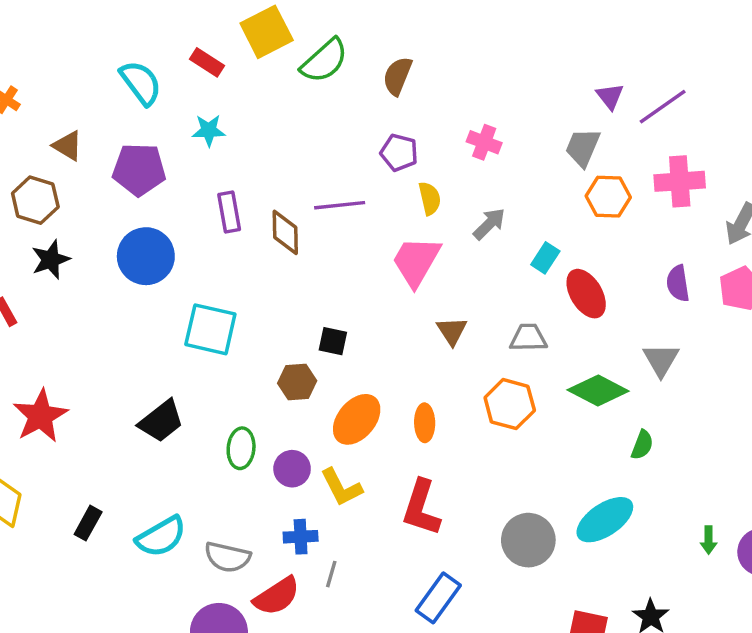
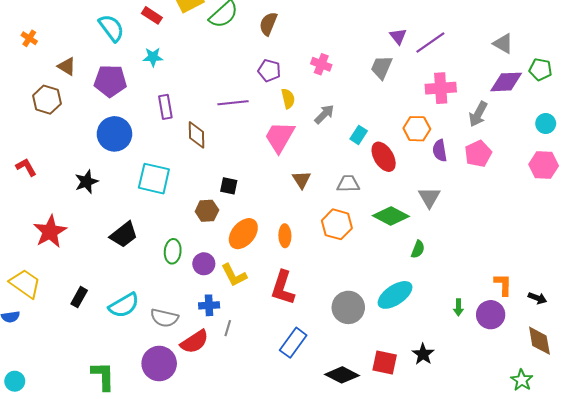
orange hexagon: (608, 197) -> (417, 129), moved
brown diamond: (285, 232) -> (197, 135), moved
black star: (51, 260) -> (86, 182), moved

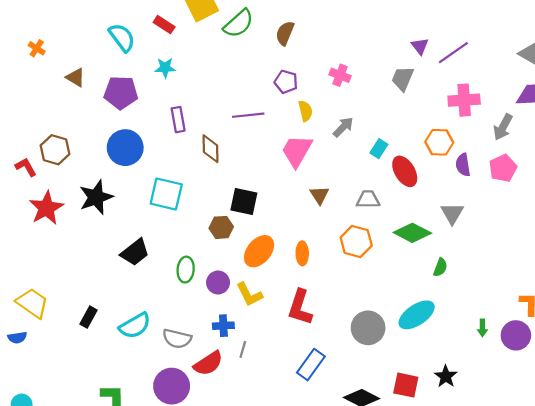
brown hexagon: (47, 100) -> (55, 150), moved
red L-shape: (26, 167) -> (26, 167), moved
black star: (86, 182) -> (96, 197), size x1.4
black square: (229, 186) -> (244, 202), size x1.5
red star: (50, 232) -> (46, 208), moved

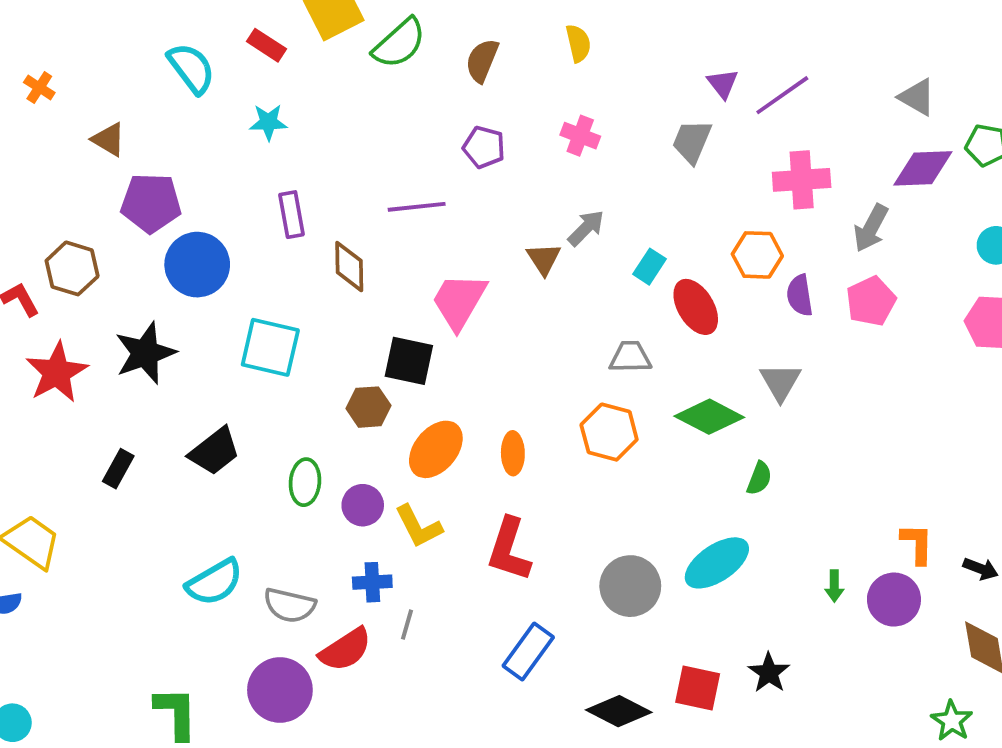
purple pentagon: (121, 93) -> (151, 203), moved
yellow semicircle: (305, 111) -> (578, 43), moved
pink trapezoid: (297, 151) -> (459, 301), moved
brown triangle: (319, 195) -> (544, 259), moved
black rectangle: (88, 317) -> (118, 469), moved

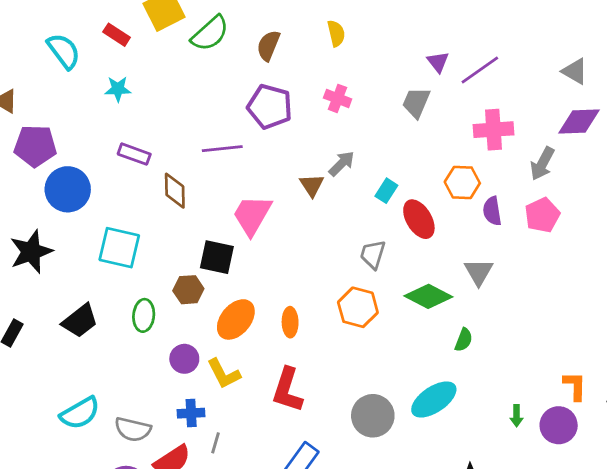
purple pentagon: (484, 147) -> (270, 107), size x1.5
purple rectangle: (291, 215) -> (134, 154), turned -60
gray trapezoid: (630, 357) -> (373, 254), turned -72
green ellipse: (305, 482) -> (144, 315), moved

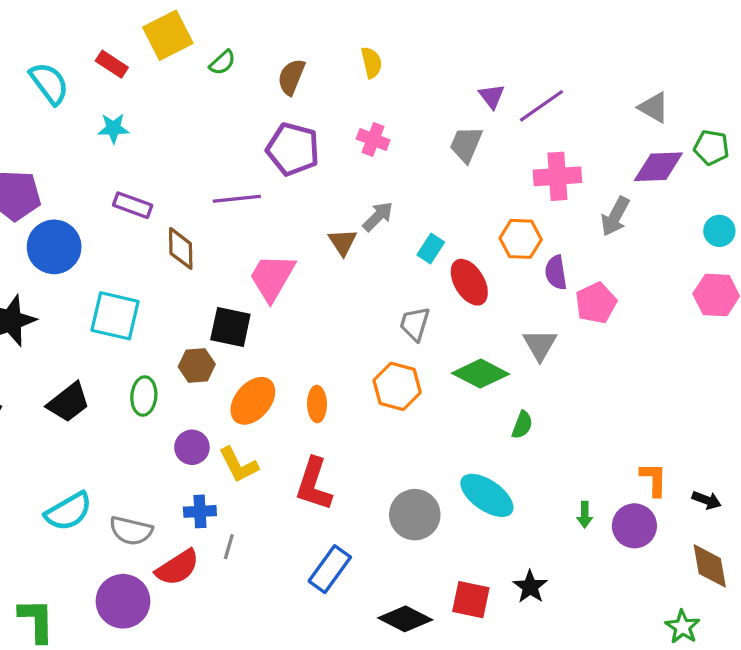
green semicircle: (210, 33) -> (222, 63), size x0.6
pink pentagon: (542, 215) -> (596, 303), moved
cyan ellipse: (434, 399) -> (487, 495), turned 69

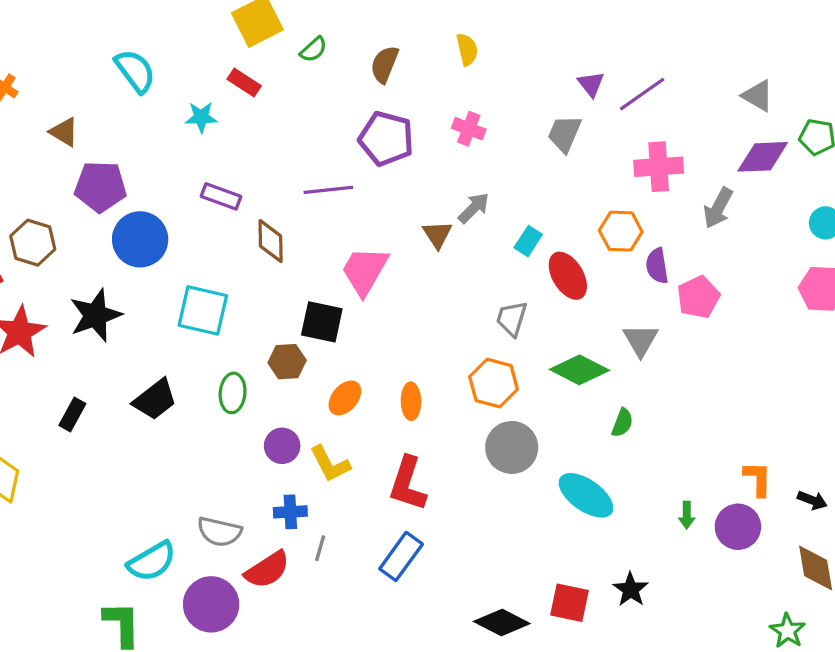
red rectangle: (112, 64) -> (244, 82), moved
orange ellipse: (253, 401) -> (345, 398), size x0.7
cyan semicircle: (68, 511) -> (152, 561), moved
gray circle: (415, 515) -> (512, 447), moved
blue rectangle: (330, 569) -> (401, 556), moved

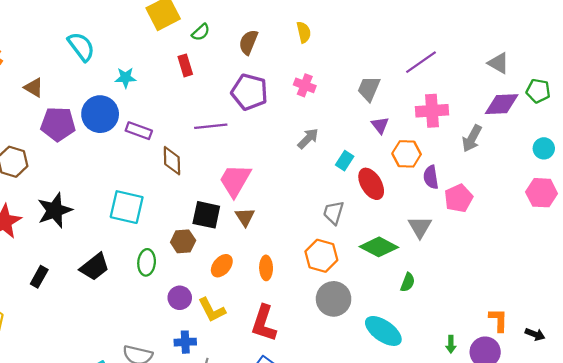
red rectangle: (244, 82) -> (185, 65), moved, turned 40
purple triangle: (591, 84) -> (380, 125), moved
brown triangle: (437, 234) -> (245, 217), moved
blue circle: (140, 239) -> (100, 114), moved

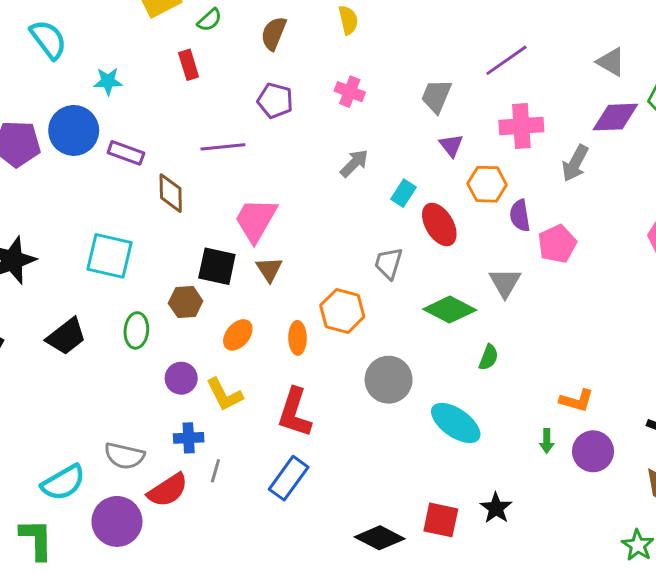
purple pentagon: (249, 92) -> (275, 101), size x0.7
orange hexagon: (321, 256) -> (342, 311), moved
orange L-shape: (498, 320) -> (577, 401), moved, turned 105

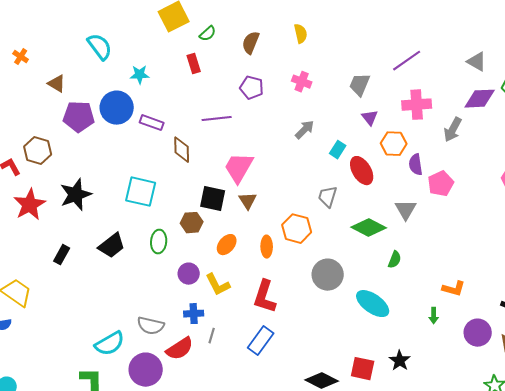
purple circle: (593, 451) -> (478, 333), moved

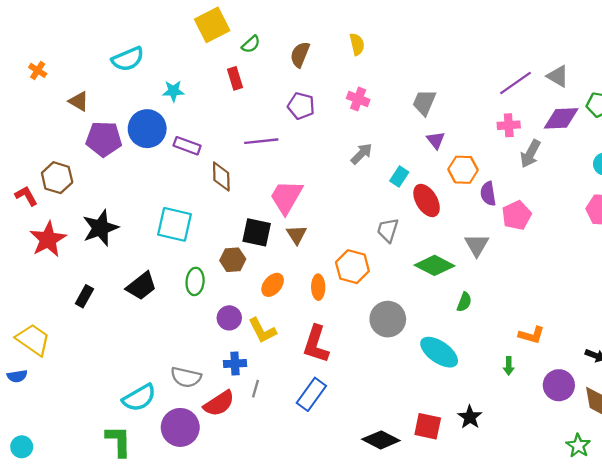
cyan semicircle: (100, 47) -> (128, 59), turned 104
purple line: (407, 61) -> (515, 83), moved
pink cross: (417, 105) -> (509, 125), moved, size x0.7

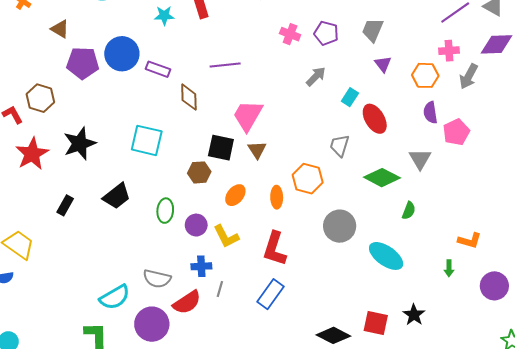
cyan star: (173, 91) -> (164, 16), moved
pink cross: (358, 99) -> (290, 34), moved
purple pentagon: (301, 106) -> (326, 33), moved
orange hexagon: (463, 170) -> (425, 75), moved
green ellipse: (195, 281) -> (165, 211), moved

